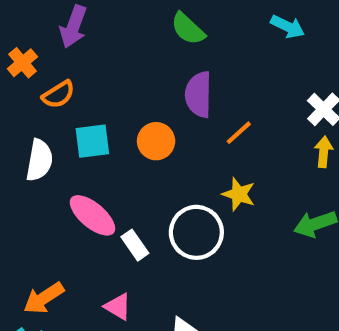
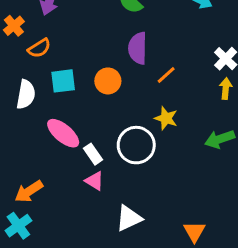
pink triangle: (118, 307) -> (94, 181), moved

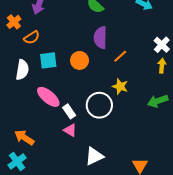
orange arrow: (29, 191) -> (24, 138), turned 66

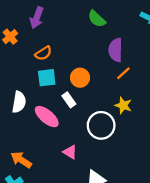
orange semicircle: (32, 38) -> (43, 53), moved
purple semicircle: (100, 38) -> (116, 50), moved
white semicircle: (22, 70) -> (19, 102), moved
white rectangle: (69, 111) -> (69, 100), moved

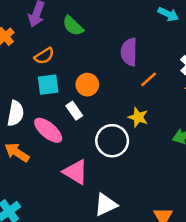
green semicircle: (97, 19) -> (73, 26), moved
orange line: (123, 73) -> (149, 79), moved
pink triangle: (70, 152) -> (76, 172), size x1.5
orange arrow: (21, 160) -> (17, 152), moved

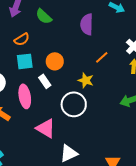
purple semicircle: (129, 52) -> (87, 24), moved
yellow star: (138, 117) -> (86, 80), moved
pink ellipse: (48, 130) -> (25, 96), turned 40

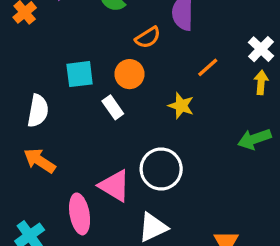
orange semicircle: (22, 39) -> (148, 37), moved
pink ellipse: (25, 96) -> (80, 214), moved
white circle: (74, 104) -> (161, 169), moved

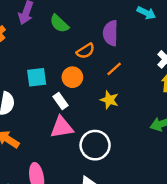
orange line: (208, 67) -> (114, 69), moved
pink triangle: (115, 186) -> (62, 127), moved, turned -40

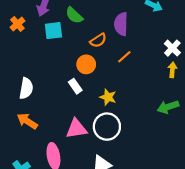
cyan square: (37, 77) -> (53, 31), moved
yellow star: (109, 100) -> (108, 97), moved
pink triangle: (62, 127) -> (76, 129), moved

